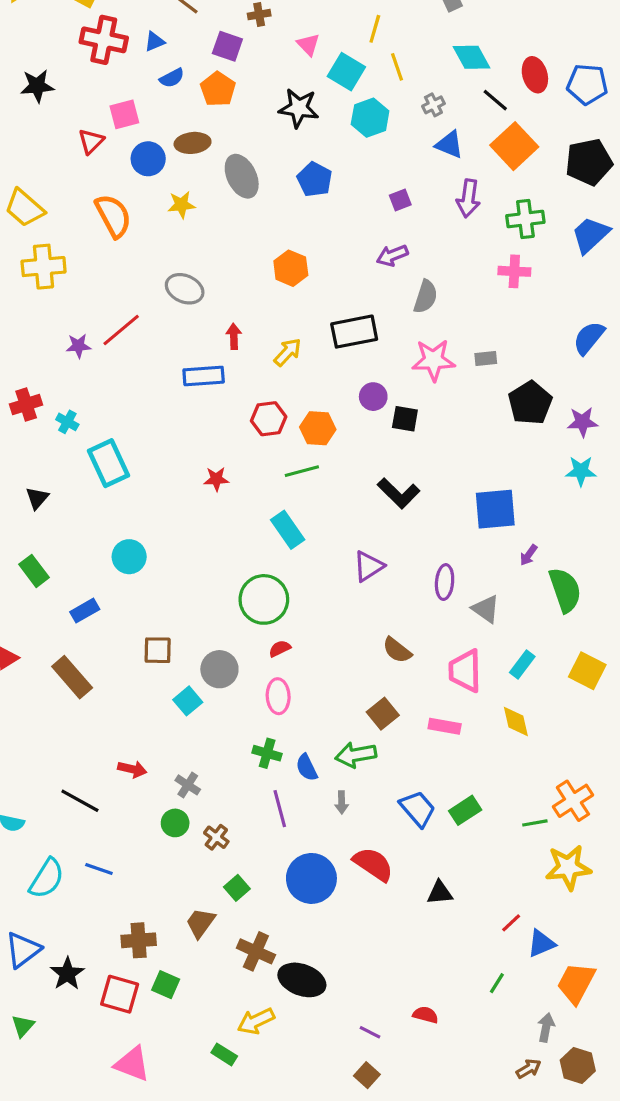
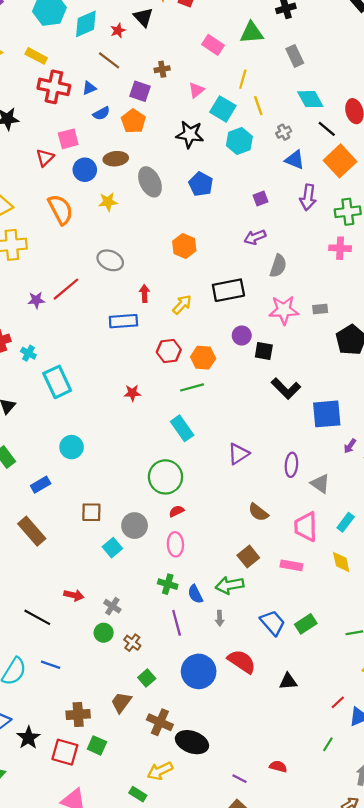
pink triangle: (308, 45) -> (196, 90), turned 35
black L-shape: (399, 493) -> (286, 389), moved

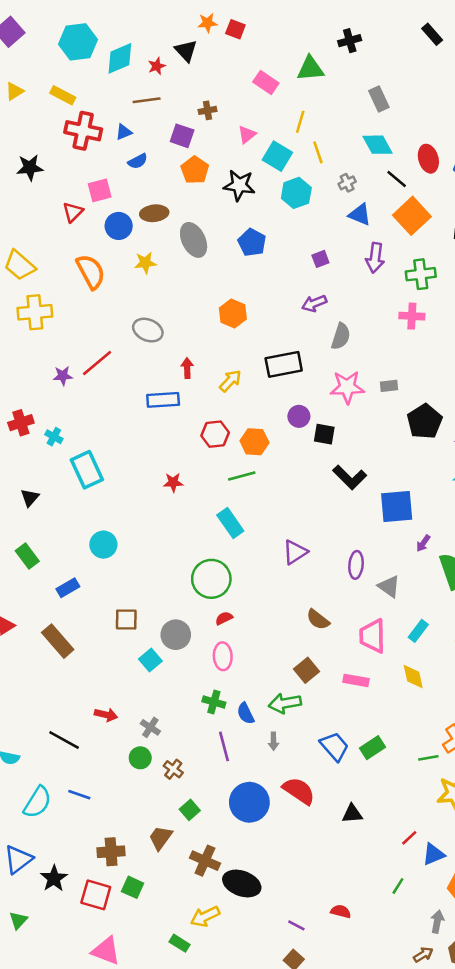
gray rectangle: (295, 56) -> (379, 99), moved
brown line: (109, 60) -> (147, 100), turned -45
orange pentagon: (133, 121) -> (195, 170), moved

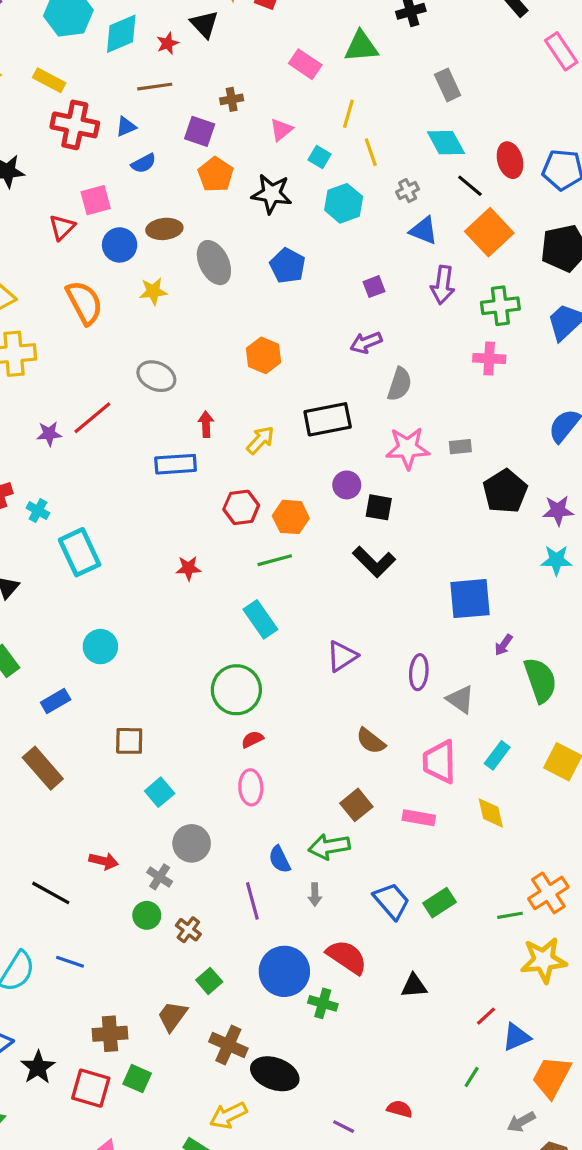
cyan square: (277, 156) -> (320, 157), size x0.6
black L-shape: (350, 477) -> (374, 562), moved
gray circle: (176, 635) -> (192, 843), moved
green cross: (214, 702) -> (323, 1003), moved
gray arrow: (437, 922) -> (521, 1122), turned -130

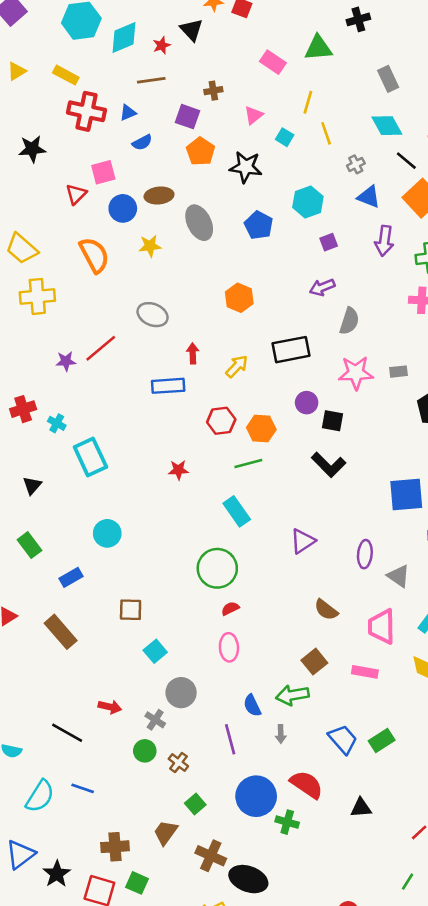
cyan hexagon: (344, 203) -> (308, 202), moved

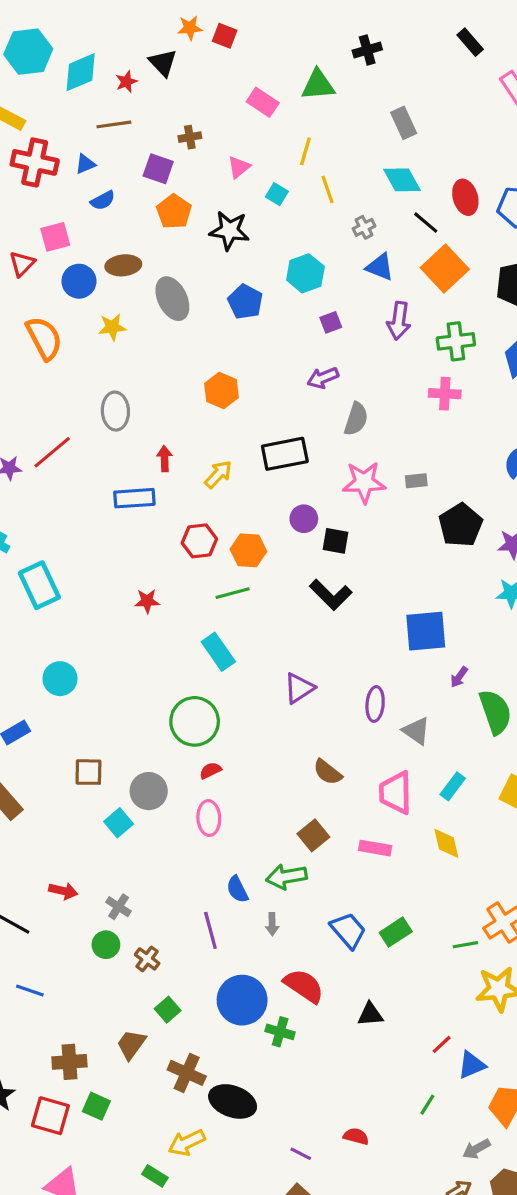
gray ellipse: (153, 315) -> (115, 411), turned 64
gray circle: (181, 693) -> (149, 791), moved

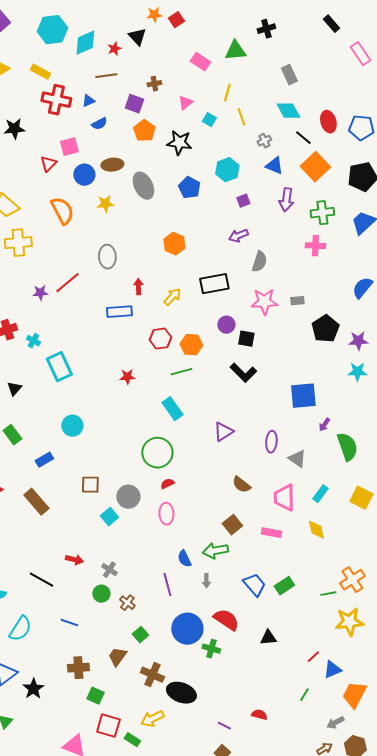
red square: (225, 36) -> (176, 20), turned 35
blue line: (30, 991) -> (69, 623), moved
red square: (50, 1116) -> (108, 726), moved

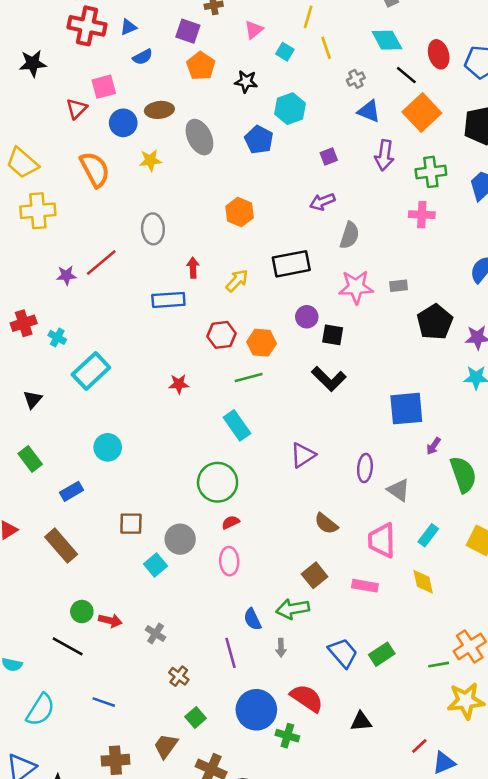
black star: (179, 143) -> (246, 81), size x0.7
cyan hexagon: (227, 170) -> (290, 109), moved
cyan rectangle: (59, 367) -> (91, 371), turned 72
green circle: (101, 594) -> (82, 612), moved

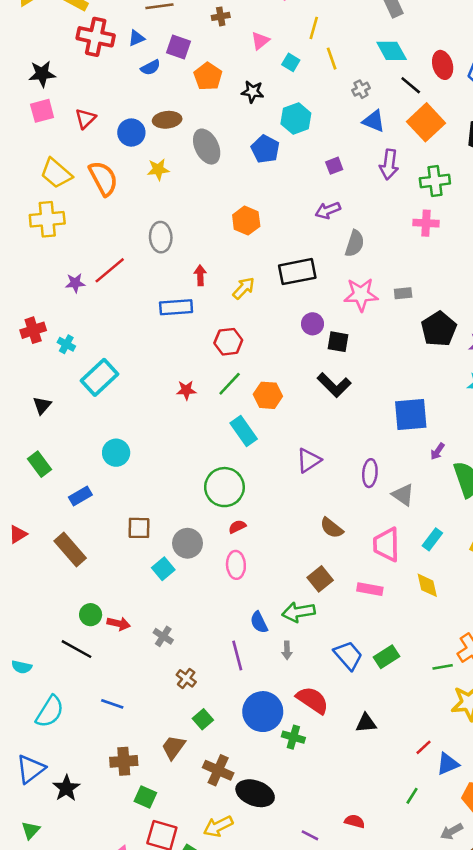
purple square: (188, 31) -> (179, 47), moved
pink square: (104, 87) -> (42, 111), moved
yellow trapezoid: (22, 163) -> (56, 173), moved
orange hexagon: (262, 343) -> (268, 395), moved
green line: (249, 378) -> (230, 384), moved, turned -32

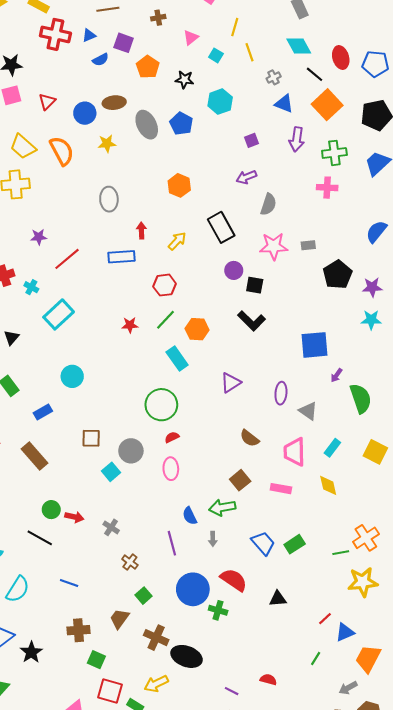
blue pentagon: (265, 149) -> (181, 124), moved
red line: (110, 270) -> (67, 259), moved
black rectangle: (297, 272) -> (221, 227), turned 72

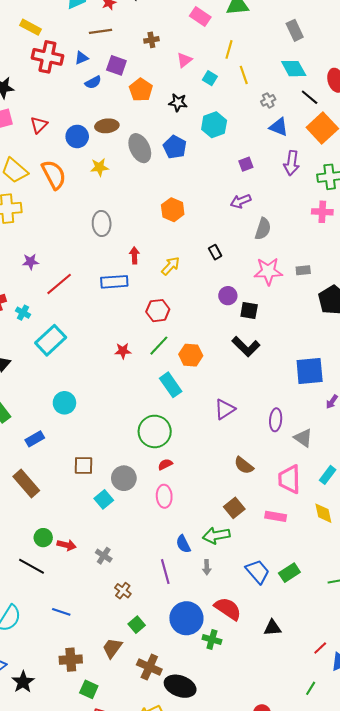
black rectangle: (221, 227) -> (215, 252), size x0.5

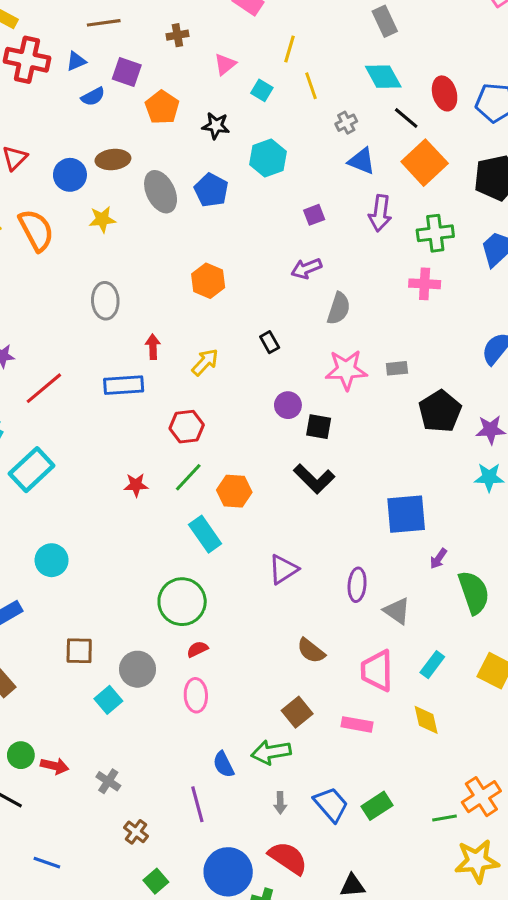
gray arrow: (207, 567) -> (280, 803), moved

